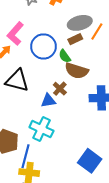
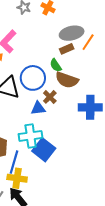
blue circle: (43, 46) -> (33, 78), moved
cyan cross: (41, 129) -> (31, 136), turned -35
blue square: (90, 161) -> (44, 150), moved

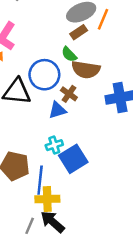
cyan cross: (31, 136) -> (54, 145), size x0.6
blue square: (44, 150) -> (73, 159), turned 30

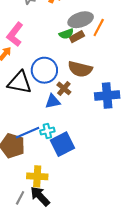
green semicircle: (69, 54) -> (66, 34), moved, turned -72
blue line: (40, 180) -> (27, 133), moved, turned 55

